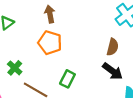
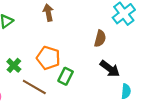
orange pentagon: (50, 43) -> (48, 58), moved
brown semicircle: (113, 47) -> (100, 38), moved

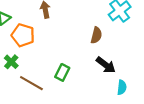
orange pentagon: (48, 58) -> (23, 35), moved

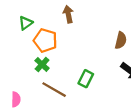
green cross: (11, 62) -> (42, 64), moved

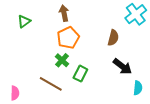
orange pentagon: (45, 40) -> (68, 38), moved, turned 30
green cross: (42, 64) -> (62, 60), moved

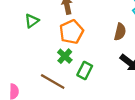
green triangle: (24, 21) -> (32, 21), moved

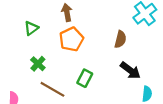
green cross: (65, 56) -> (38, 64), moved

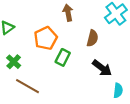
brown arrow: (67, 13) -> (68, 13), moved
green rectangle: (85, 78) -> (63, 57), moved

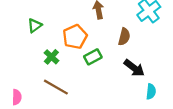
green rectangle: (63, 57) -> (93, 57), turned 35
green cross: (14, 62) -> (51, 57), moved

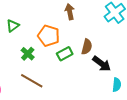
orange pentagon: (75, 37) -> (49, 36), turned -30
brown semicircle: (124, 37) -> (87, 47), moved

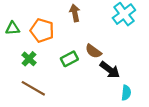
green triangle: (13, 26) -> (13, 28), turned 32
orange pentagon: (49, 36) -> (42, 30), moved
brown semicircle: (87, 47) -> (93, 51), turned 112

